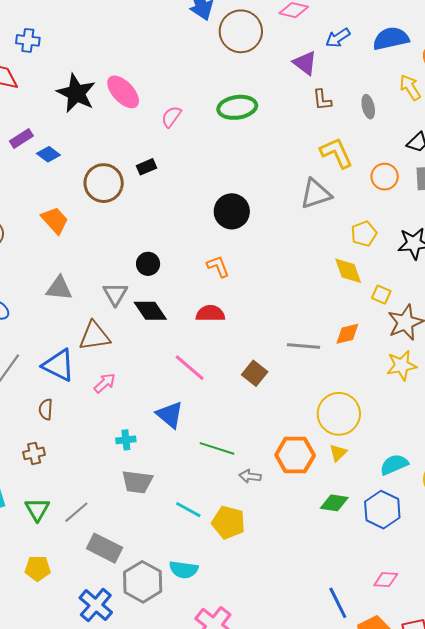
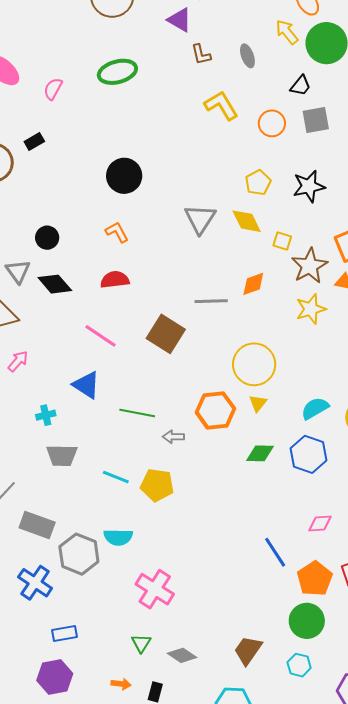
gray triangle: (316, 194) -> (200, 219), moved, turned -32
brown square: (255, 373) -> (166, 334), size x1.5

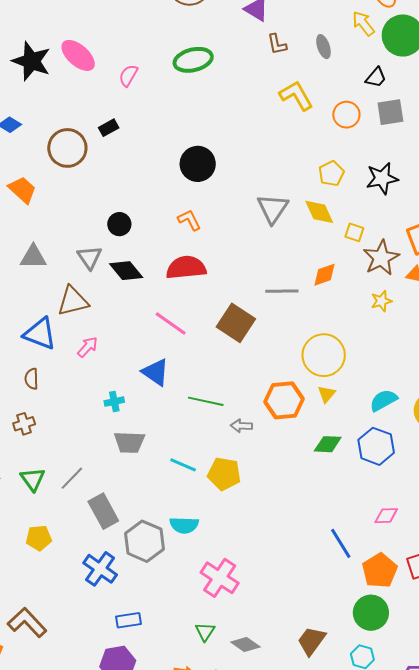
red semicircle: (115, 280) -> (186, 268), size x1.4
yellow star: (311, 309) -> (381, 301), size x0.7
gray rectangle: (37, 525) -> (103, 511), turned 40

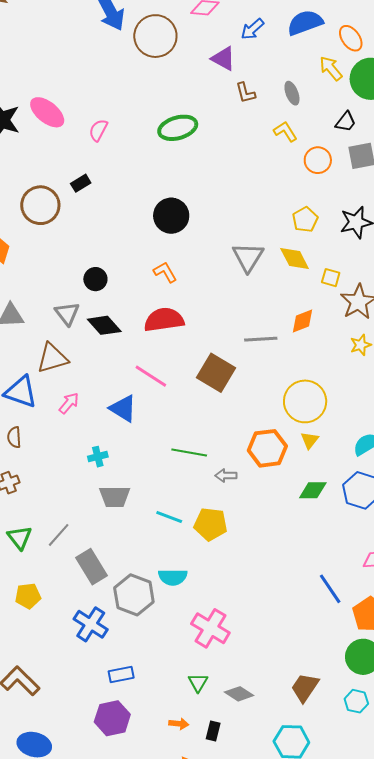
green ellipse: (193, 60) -> (178, 128), moved
yellow L-shape: (296, 96) -> (285, 131), moved, size x0.7
blue triangle: (156, 372) -> (123, 408), moved

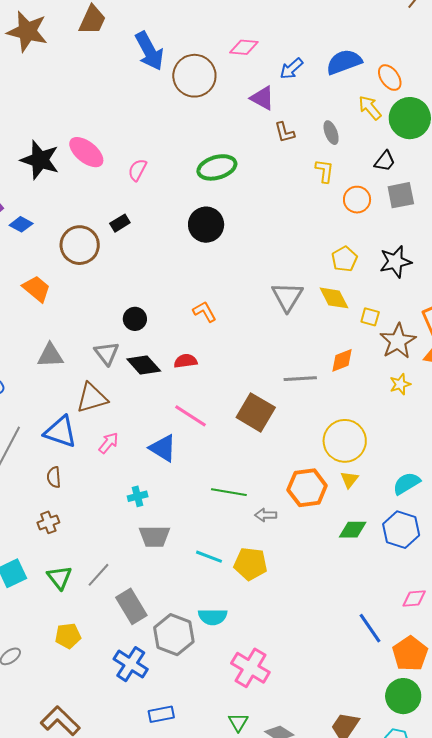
yellow L-shape: (285, 131) -> (325, 171), turned 40
black circle: (171, 216) -> (206, 225), moved
red semicircle: (164, 320) -> (186, 361), moved, size x0.6

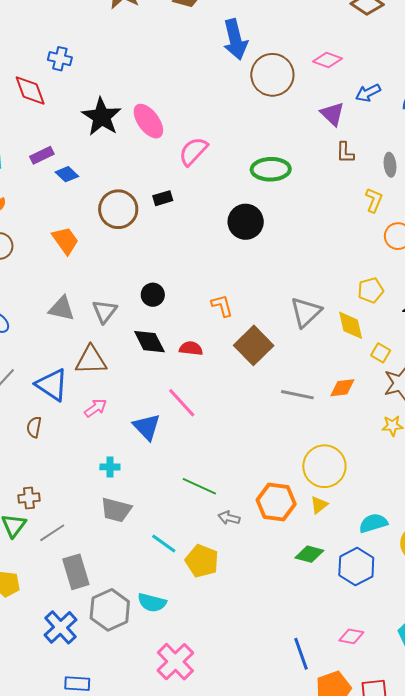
pink semicircle: (137, 170) -> (193, 151), size x1.4
gray triangle: (107, 353) -> (105, 311), moved
brown square: (256, 412) -> (254, 345), moved
brown cross: (48, 522) -> (29, 498), moved

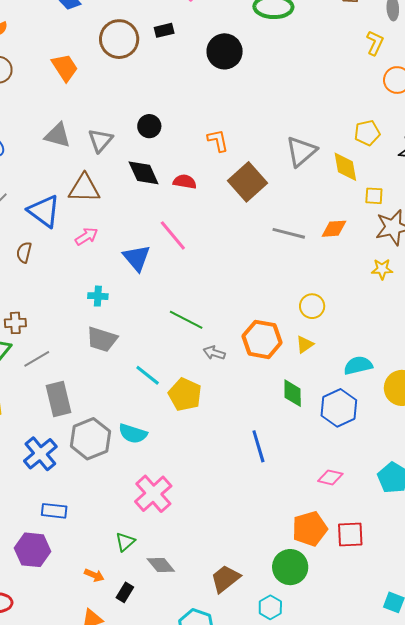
black circle: (246, 222) -> (225, 51), moved
yellow square: (381, 353) -> (374, 196), turned -30
yellow circle: (324, 466) -> (312, 306), size x0.6
green diamond: (309, 554) -> (293, 393), turned 72
blue line: (301, 654) -> (258, 446), moved

